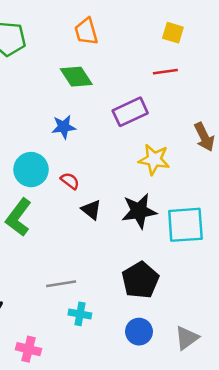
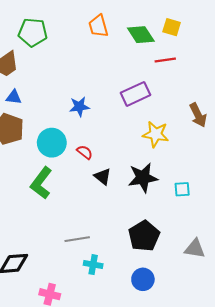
green diamond: (76, 77) -> (141, 35), moved
cyan square: (185, 225) -> (182, 189), size x0.5
gray triangle: (187, 338) -> (195, 249), moved, turned 45

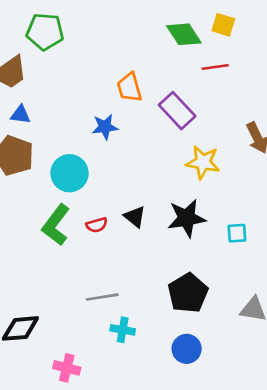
orange trapezoid: (98, 26) -> (129, 87), moved
purple rectangle: (136, 94) -> (177, 111), turned 72
red semicircle: (85, 152) -> (97, 225), moved, turned 126

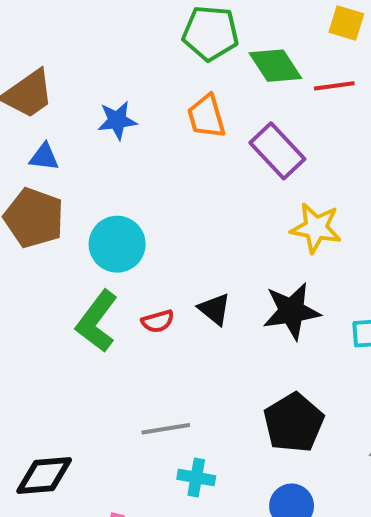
green pentagon: (45, 32) -> (210, 33), moved
green diamond: (184, 34) -> (275, 66), moved
blue star: (105, 127) -> (117, 120), moved

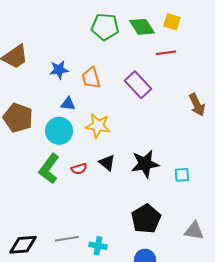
green diamond: (275, 66) -> (142, 27), moved
orange trapezoid: (206, 116) -> (91, 78), moved
blue triangle: (44, 157) -> (68, 104), moved
yellow star: (316, 228) -> (98, 126), moved
gray line: (166, 429) -> (67, 239), moved

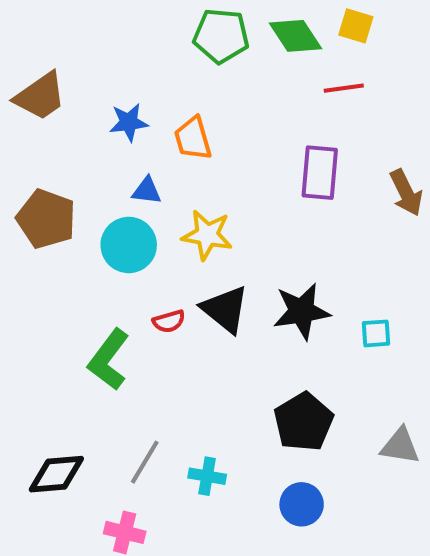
purple rectangle: (138, 85) -> (320, 173), moved, turned 48
black triangle: (107, 163) -> (225, 309), size x1.5
green L-shape: (49, 169) -> (109, 360), moved
gray line: (67, 239) -> (145, 462), turned -50

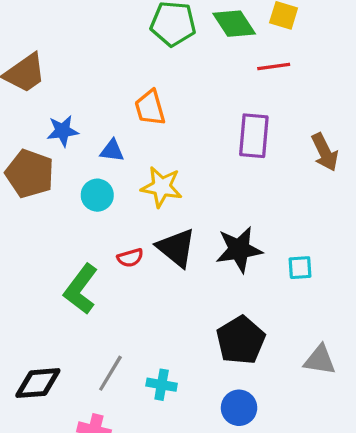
blue star: (129, 122) -> (63, 131), moved
cyan circle: (129, 245) -> (97, 195), size x0.7

